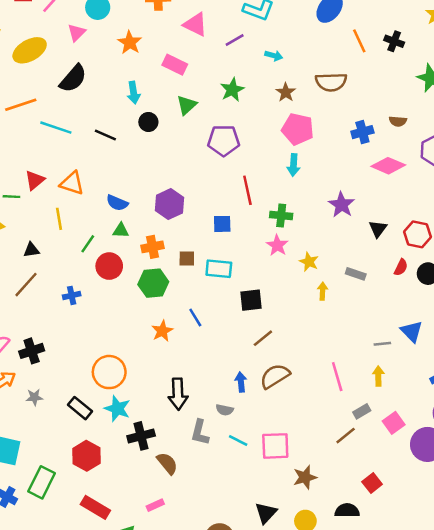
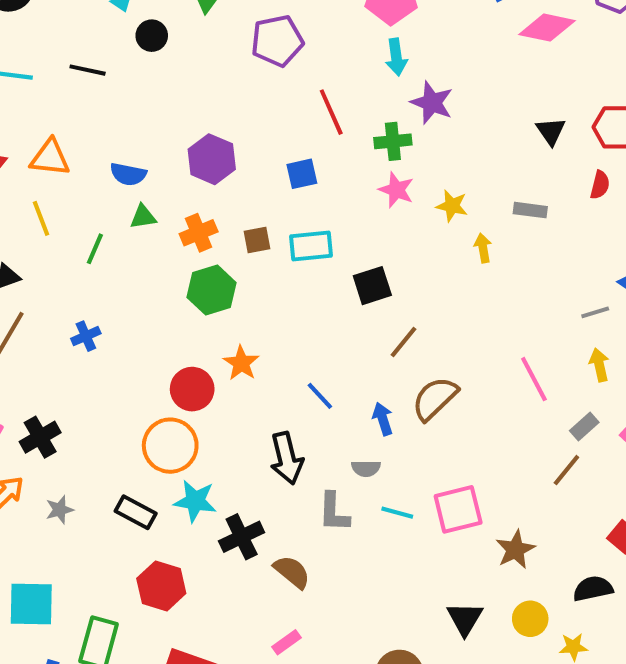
purple star: (342, 205) -> (432, 103), moved
red circle: (109, 266) -> (192, 389), moved
blue line: (195, 318) -> (320, 396), moved

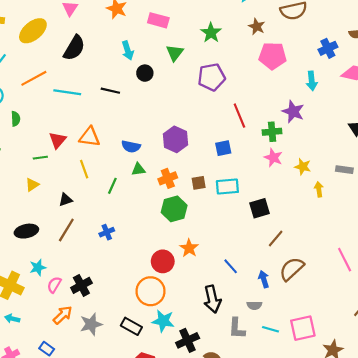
cyan arrow: (396, 57) -> (312, 81), moved
gray star: (60, 510) -> (91, 324), size x1.5

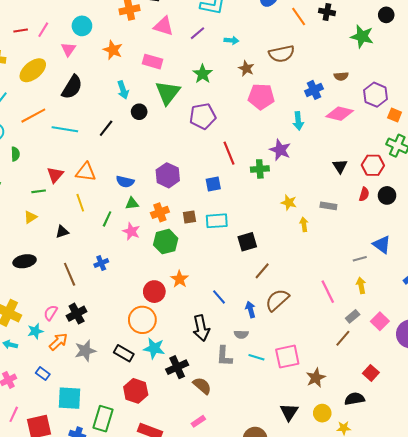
green triangle: (175, 53) -> (168, 93), size x1.5
black line: (110, 91) -> (106, 128), turned -66
pink star: (273, 158) -> (131, 231), moved
brown line: (66, 230) -> (70, 274), moved, turned -55
cyan star: (38, 267) -> (35, 331), moved

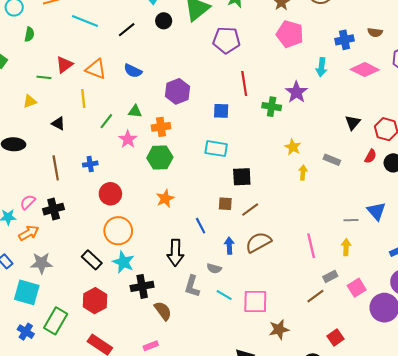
blue semicircle: (125, 182) -> (133, 71), moved
brown square: (189, 217) -> (225, 204), moved
black triangle: (62, 232) -> (58, 123), turned 32
red circle: (154, 292) -> (110, 194), moved
gray star: (85, 351) -> (41, 263), moved

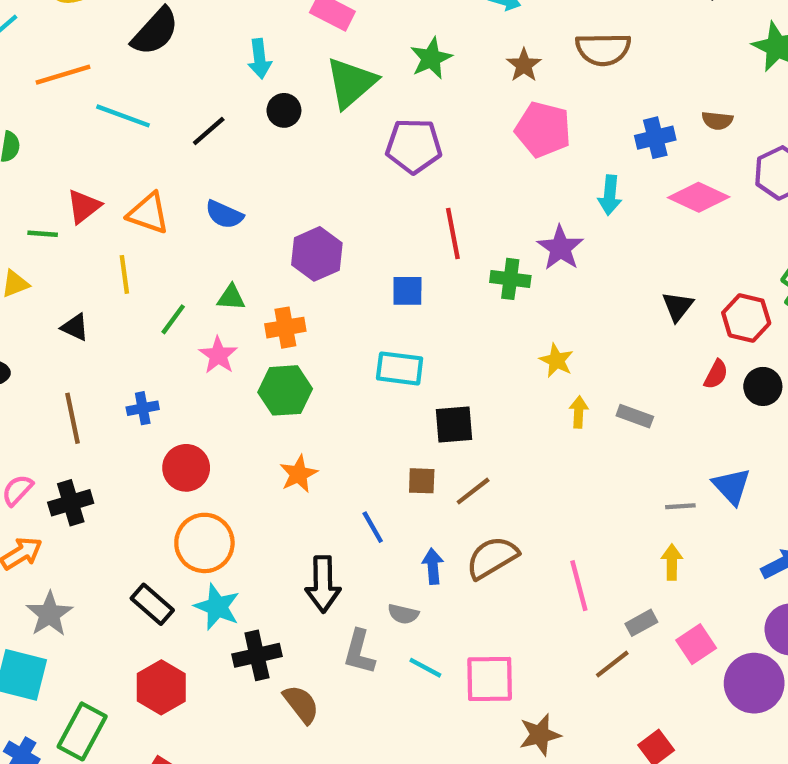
gray rectangle: (332, 160) -> (635, 416), moved
pink line: (311, 246) -> (579, 586), moved
gray star: (41, 263) -> (49, 614), turned -30

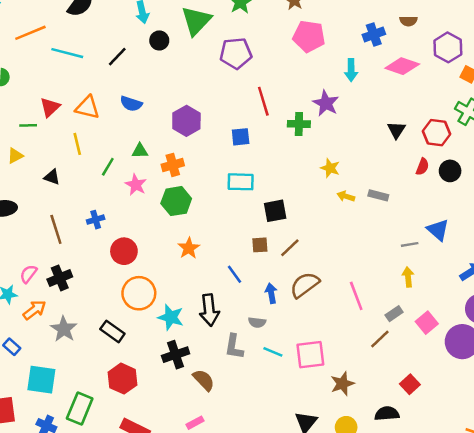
yellow arrow: (579, 412) -> (346, 196), turned -70
cyan star: (217, 607) -> (171, 317), moved
gray star: (49, 614) -> (64, 329), moved

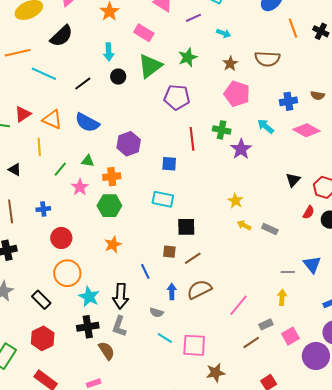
cyan arrow: (351, 70) -> (266, 126), turned 120
blue semicircle: (131, 104) -> (87, 123), size x1.4
green cross: (299, 124) -> (222, 130), moved
pink line: (356, 296) -> (238, 305), turned 50
gray L-shape: (234, 347) -> (119, 326), moved

